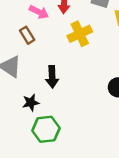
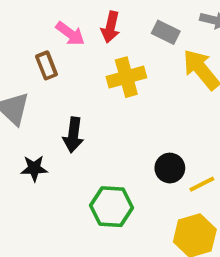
green hexagon: (46, 129) -> (112, 207), moved

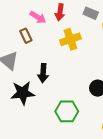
black star: (34, 168) -> (23, 93), size x1.6

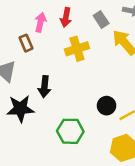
gray rectangle: (91, 13) -> (101, 19), turned 32
pink arrow: (38, 17) -> (40, 22), turned -112

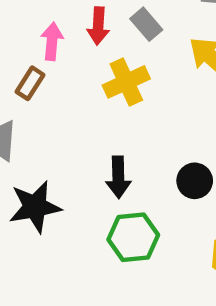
gray rectangle: (101, 19) -> (146, 24), moved
brown rectangle: (26, 43) -> (30, 83), turned 63
black arrow: (44, 87) -> (118, 177), moved

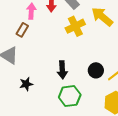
yellow cross: (126, 82) -> (75, 26), moved
black star: (35, 207) -> (26, 84), size x0.6

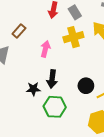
pink arrow: (31, 11) -> (45, 49), moved
black star: (26, 84) -> (33, 89), moved

